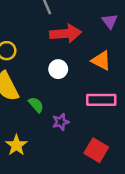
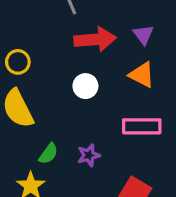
purple triangle: (110, 21) -> (143, 35), moved
green semicircle: (36, 105) -> (48, 154), moved, turned 77

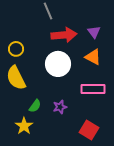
white circle: (85, 86) -> (58, 64), size x1.6

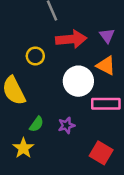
yellow circle: (16, 49) -> (35, 56), moved
white circle: (58, 64) -> (78, 81), moved

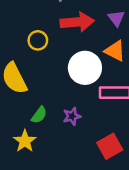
red square: (101, 153) -> (110, 146), turned 30

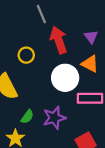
red arrow: (77, 22) -> (59, 40), turned -104
purple star: (72, 116) -> (54, 118), size x1.5

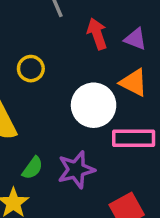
purple triangle: (91, 37) -> (135, 39), turned -32
red arrow: (59, 40) -> (97, 34), moved, size x0.7

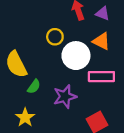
yellow circle: (31, 69) -> (55, 37), moved
green semicircle: (33, 168) -> (34, 87), moved

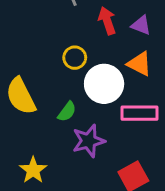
green semicircle: (34, 87) -> (67, 112), moved

